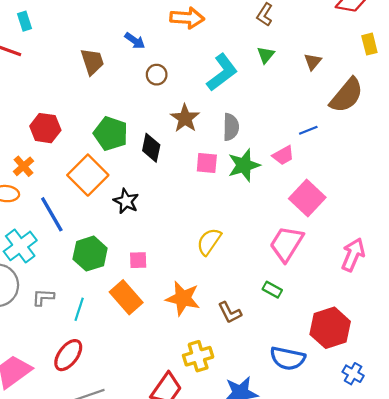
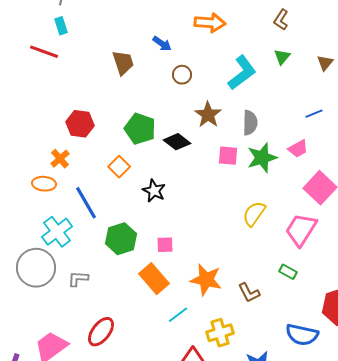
blue line: (308, 130) -> (314, 114), moved
black diamond: (151, 148) -> (177, 142), turned -64
orange square: (88, 175) -> (119, 167), size x0.6
yellow semicircle: (209, 242) -> (254, 214), moved
cyan line: (79, 309) -> (178, 315), moved, turned 35

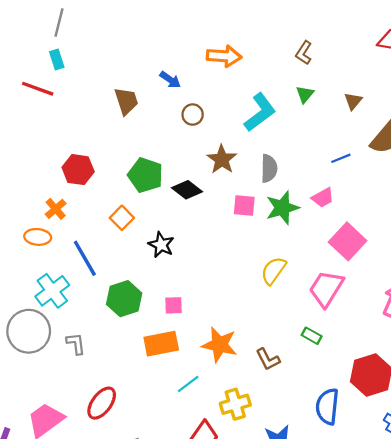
gray L-shape: (78, 279) -> (76, 344), turned 80
orange rectangle: (154, 279) -> (161, 344), turned -60
blue semicircle: (302, 335) -> (327, 406), turned 84

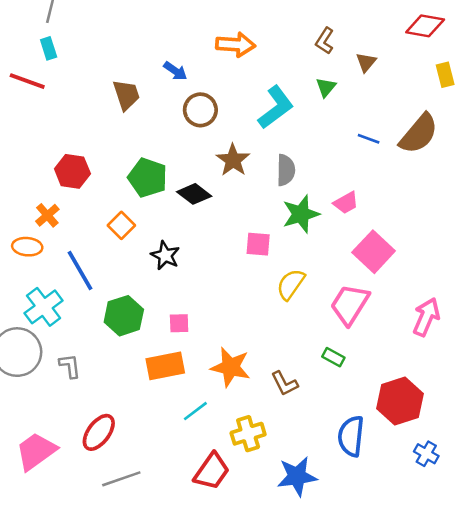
brown triangle: (353, 101) -> (366, 62), moved
brown circle: (193, 115) -> (200, 110), size x1.4
blue line: (341, 158) -> (369, 139), moved, turned 42
pink square: (244, 205) -> (258, 244), moved

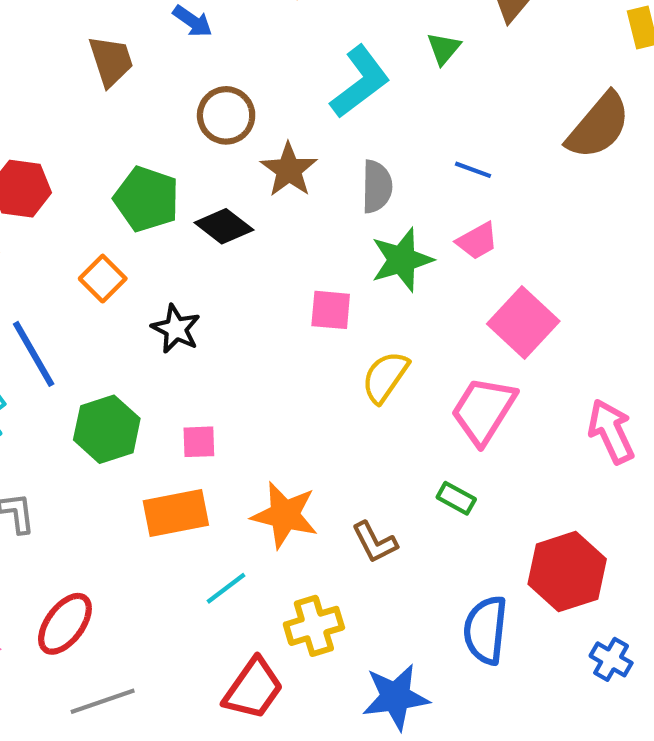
brown circle: (200, 110) -> (226, 115), moved
blue line: (369, 139) -> (473, 170), moved
pink arrow: (426, 317) -> (611, 431), turned -48

